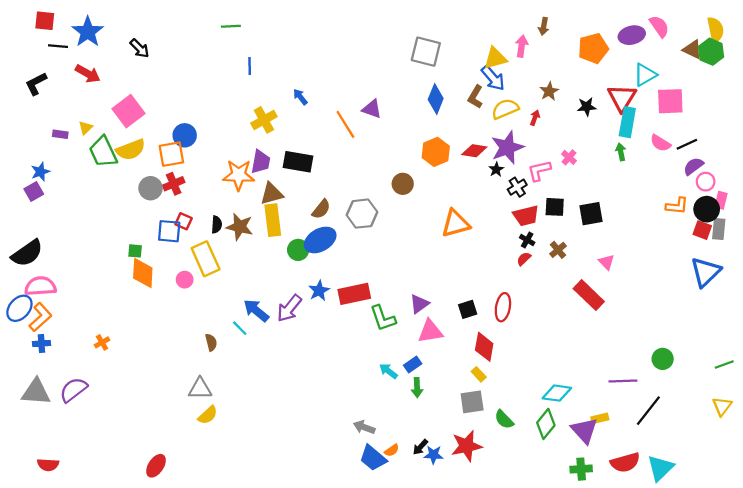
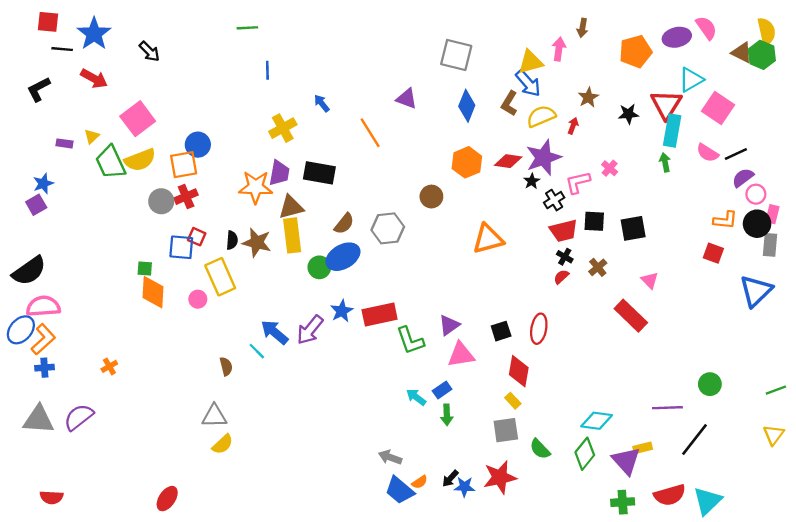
pink square: (670, 101) -> (718, 108), turned 36
purple triangle: (372, 109) -> (407, 99), moved
red square: (702, 230) -> (713, 253), moved

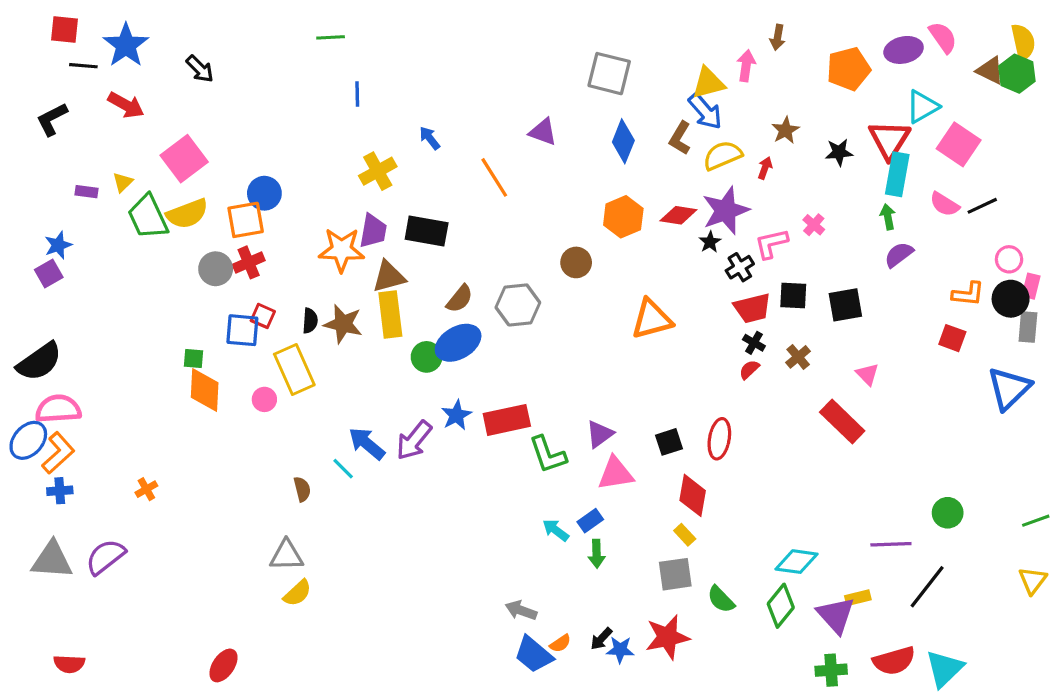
purple semicircle: (743, 178) -> (899, 255), moved

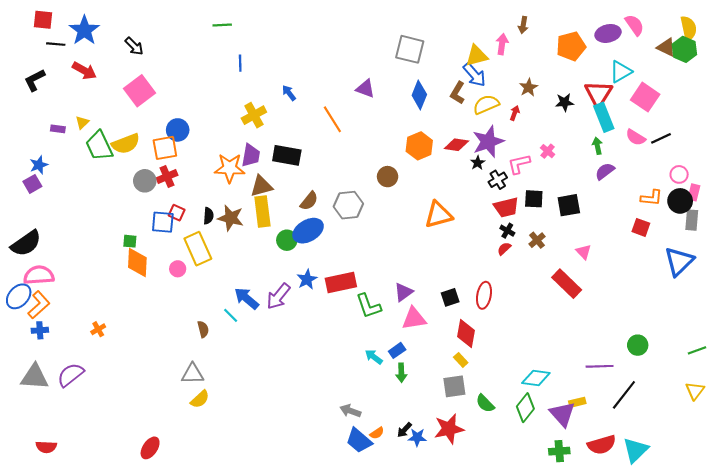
pink square: (184, 159) -> (139, 91), moved
cyan rectangle: (897, 174) -> (604, 117), turned -32

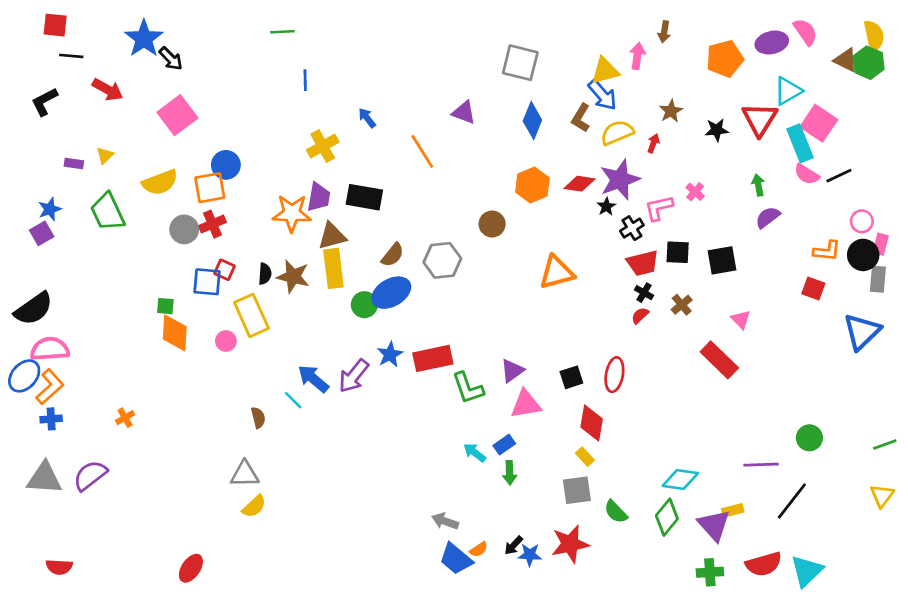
blue star: (84, 30) -> (144, 38), moved
cyan rectangle: (604, 117) -> (800, 143), moved
green trapezoid: (99, 146) -> (108, 212), moved

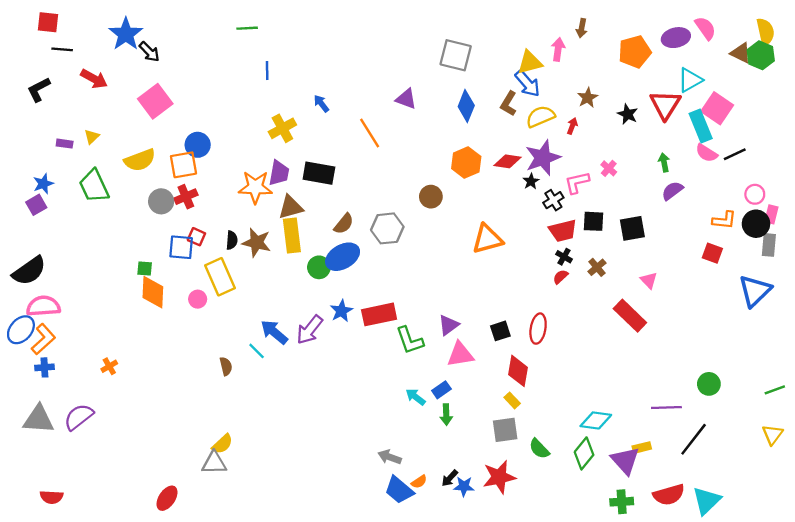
black star: (717, 130) -> (628, 114), turned 30
gray triangle: (245, 474) -> (214, 463), moved

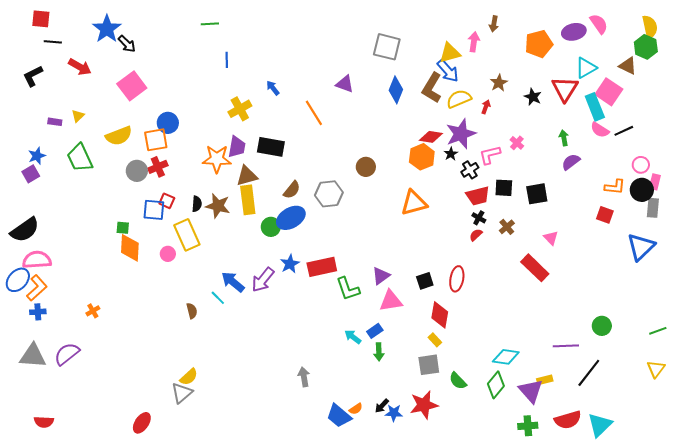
brown triangle: (741, 53) -> (628, 66), moved
brown L-shape: (509, 104) -> (432, 88), size x1.4
orange hexagon: (466, 162) -> (422, 157), moved
gray arrow: (390, 457) -> (304, 377), moved, turned 60
gray triangle: (214, 463) -> (182, 393), turned -40

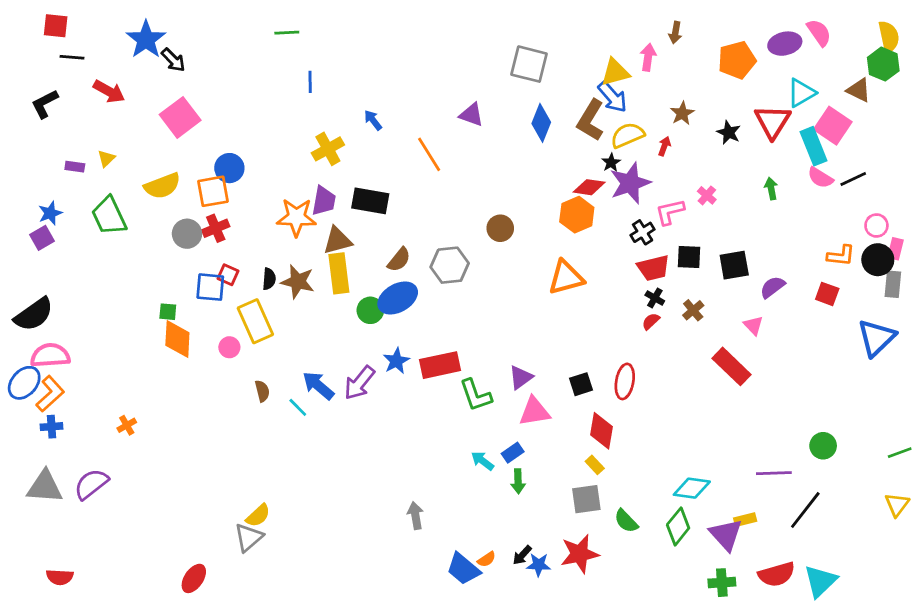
black star: (451, 154) -> (611, 163), moved
purple semicircle: (571, 162) -> (772, 287), moved
brown semicircle: (192, 311) -> (262, 391), moved

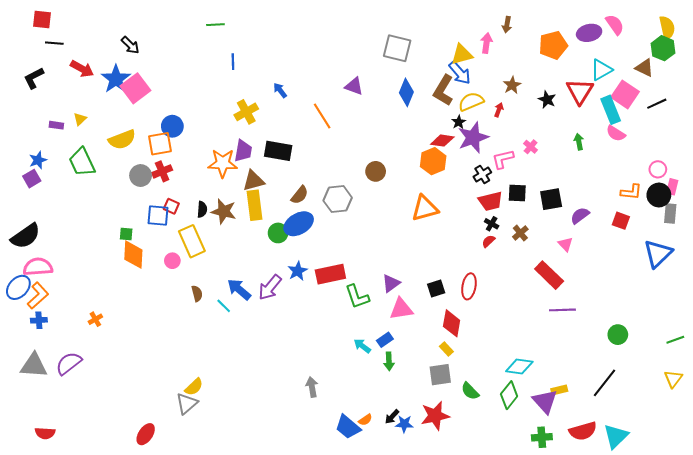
blue star: (146, 39) -> (116, 79), moved
black line: (853, 179) -> (657, 104), moved
purple line: (774, 473) -> (562, 310), moved

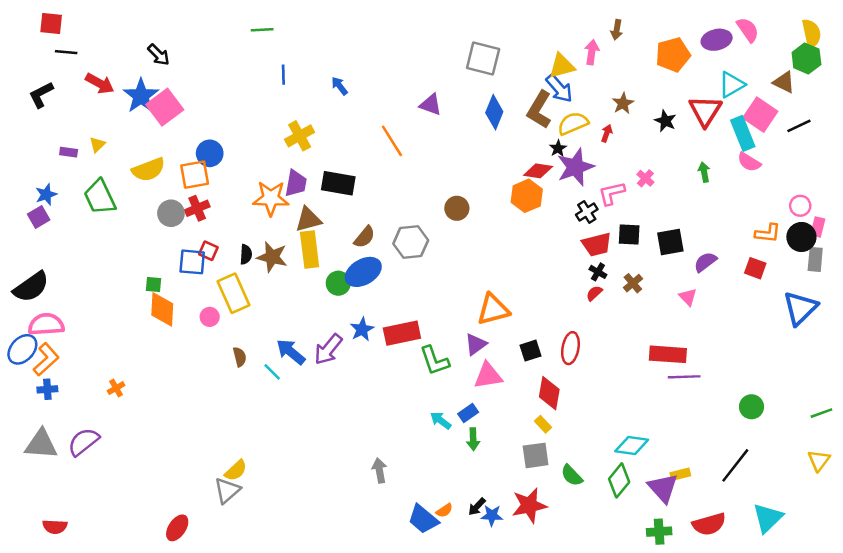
blue arrow: (280, 90) -> (340, 86), moved
orange triangle: (425, 208) -> (493, 309), moved
red rectangle: (549, 275) -> (668, 354), moved, turned -40
cyan triangle: (616, 436) -> (768, 518), moved

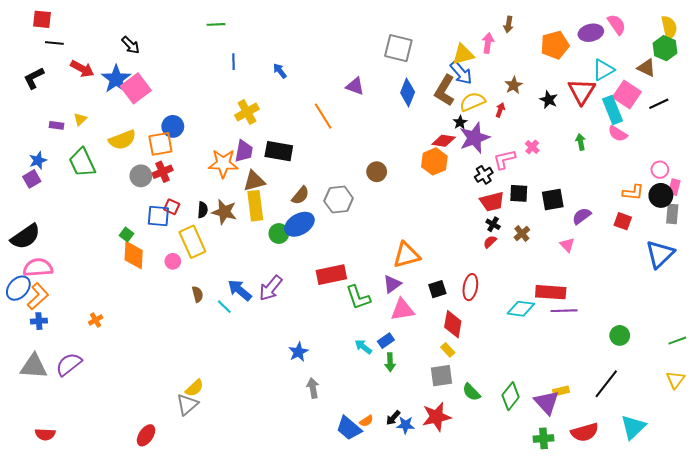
green square: (153, 284) -> (126, 235), turned 32
blue star: (362, 329) -> (298, 352), moved
cyan diamond: (632, 445) -> (521, 309), moved

